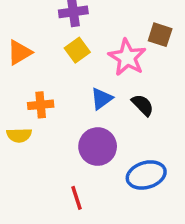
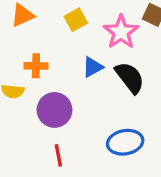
black semicircle: (143, 105) -> (130, 78), size x1.5
purple circle: (98, 147) -> (55, 110), moved

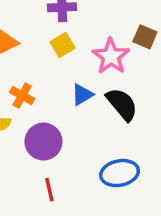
orange cross: (36, 66) -> (22, 96), turned 30

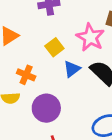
yellow square: (63, 45) -> (54, 47), moved

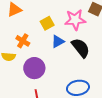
pink star: (90, 37) -> (75, 20), turned 30

